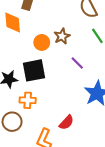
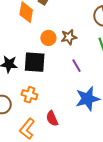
orange cross: (28, 100) -> (29, 95), moved
red semicircle: (66, 123) -> (52, 118), turned 98

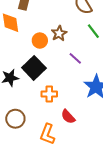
black square: (35, 62) -> (34, 68), turned -30
orange cross: (29, 95) -> (49, 94), moved

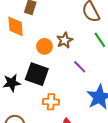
black square: (34, 68) -> (37, 74), turned -30

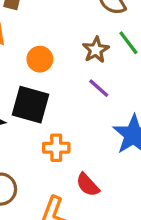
brown star: (65, 40) -> (96, 50), moved

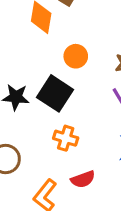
red semicircle: (88, 185) -> (83, 179), turned -85

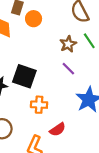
orange circle: (76, 56) -> (34, 19), moved

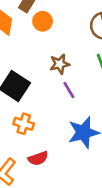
brown star: (68, 44) -> (60, 64), moved

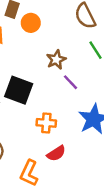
orange cross: (24, 124) -> (46, 123), moved

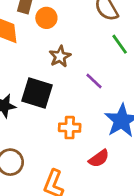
brown star: (56, 60) -> (60, 56), moved
red semicircle: (56, 153) -> (99, 158), moved

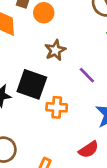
orange cross: (70, 128) -> (57, 107), moved

